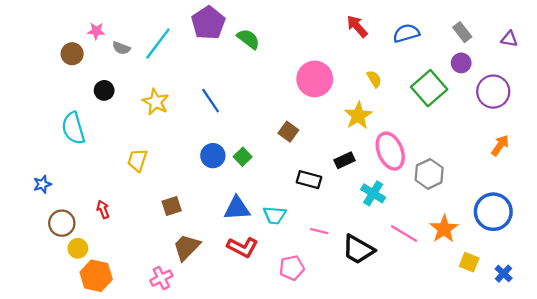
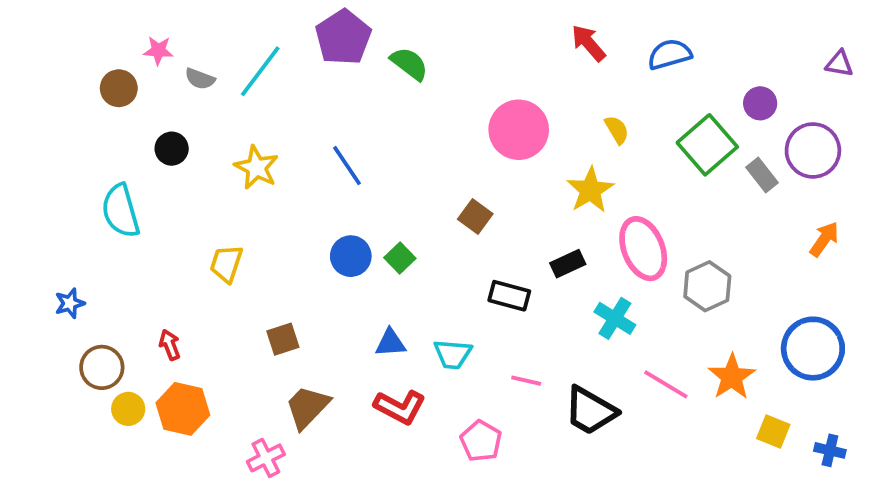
gray rectangle: (462, 32) -> (762, 175), moved
blue triangle: (237, 208) -> (390, 343), size x0.7
pink pentagon: (292, 268) -> (481, 441), turned -30
blue cross: (504, 274) -> (830, 450), turned -30
orange hexagon: (96, 276) -> (183, 409), moved

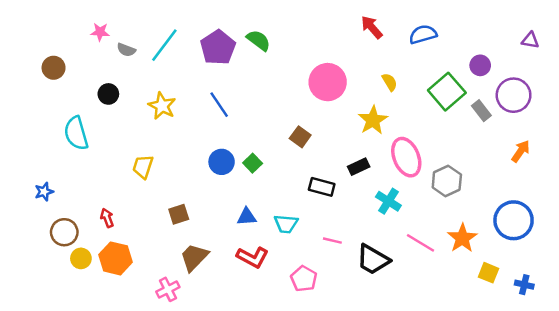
purple pentagon: (343, 37) -> (218, 47), moved
brown circle: (119, 88) -> (54, 68), moved

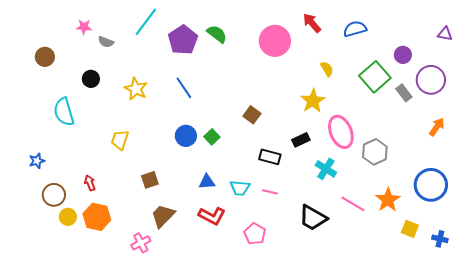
cyan line: (164, 45) -> (146, 22), moved
pink circle: (328, 82) -> (275, 41), moved
pink line: (332, 241) -> (270, 192), moved

